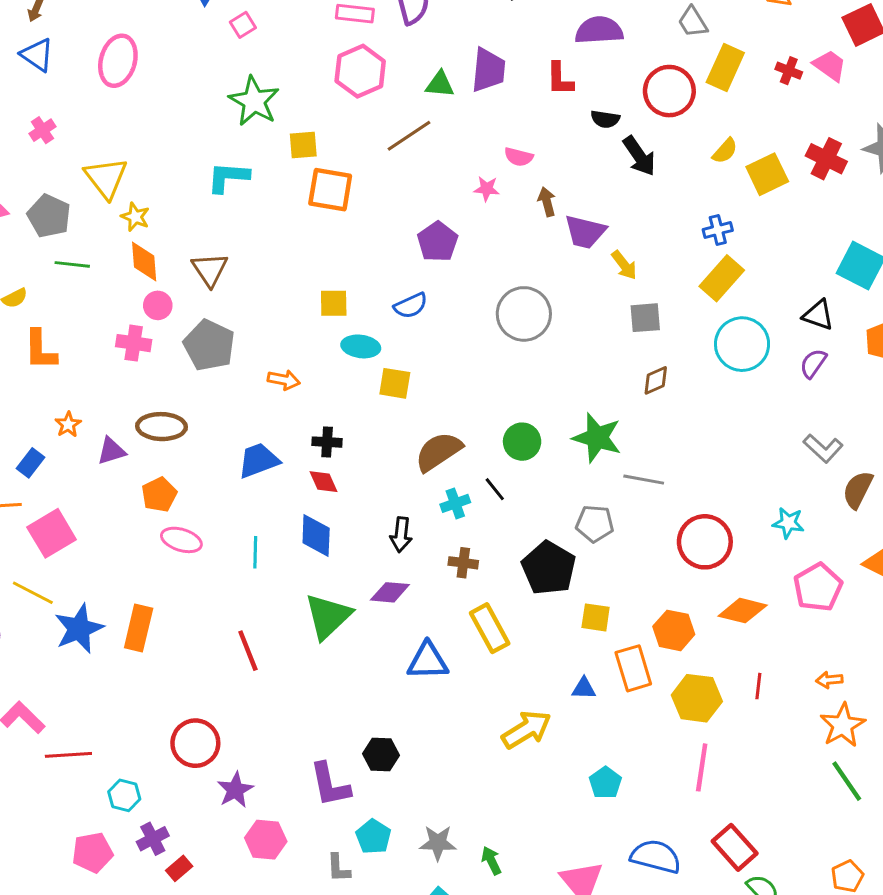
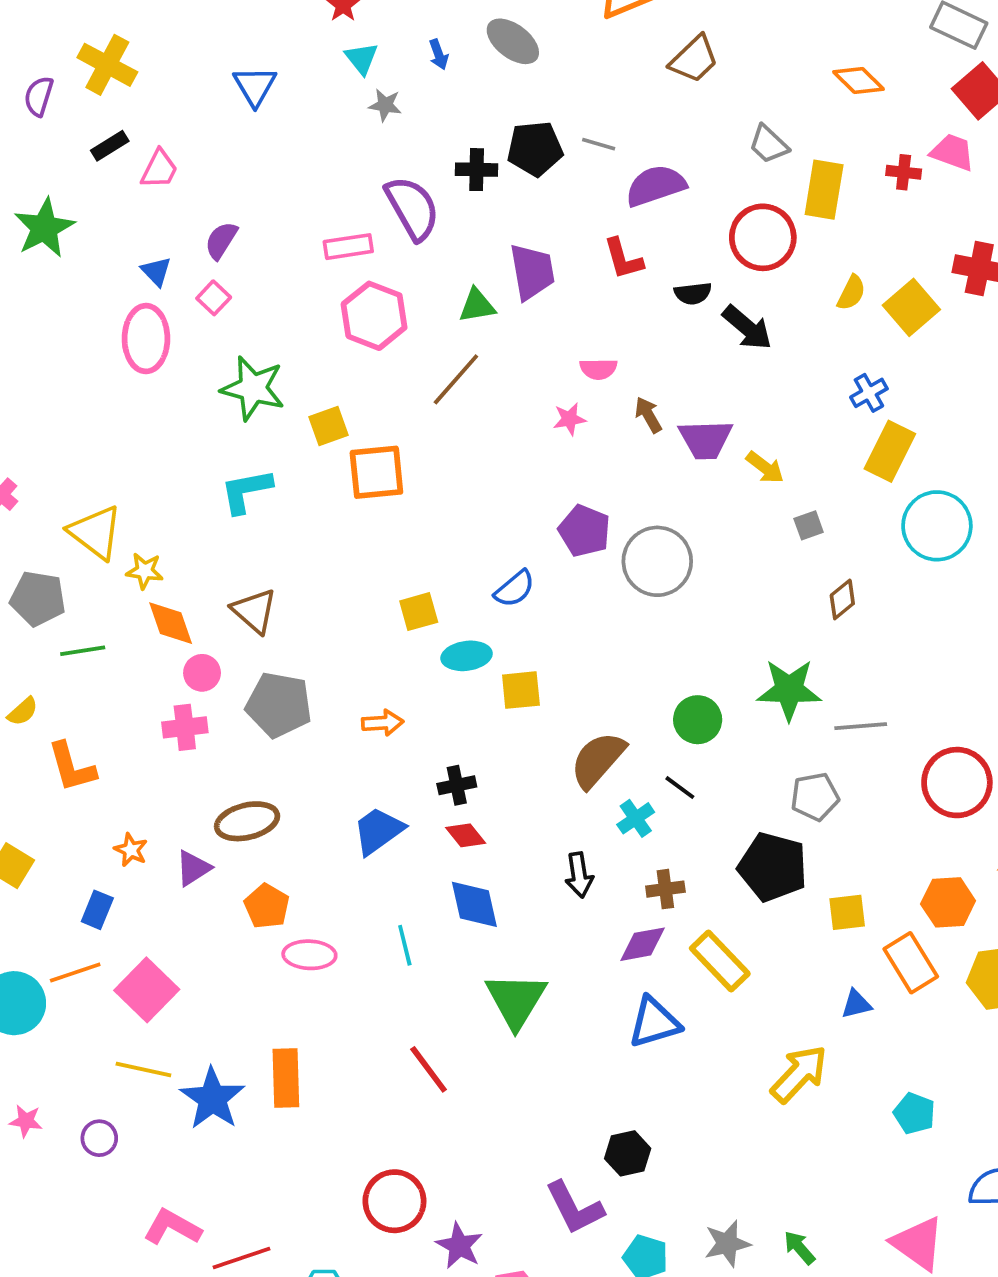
pink ellipse: (118, 61) -> (146, 339), moved
purple pentagon: (438, 242) -> (584, 531), moved
gray square: (645, 318) -> (809, 525), size x0.7
purple diamond: (390, 592) -> (643, 944), moved

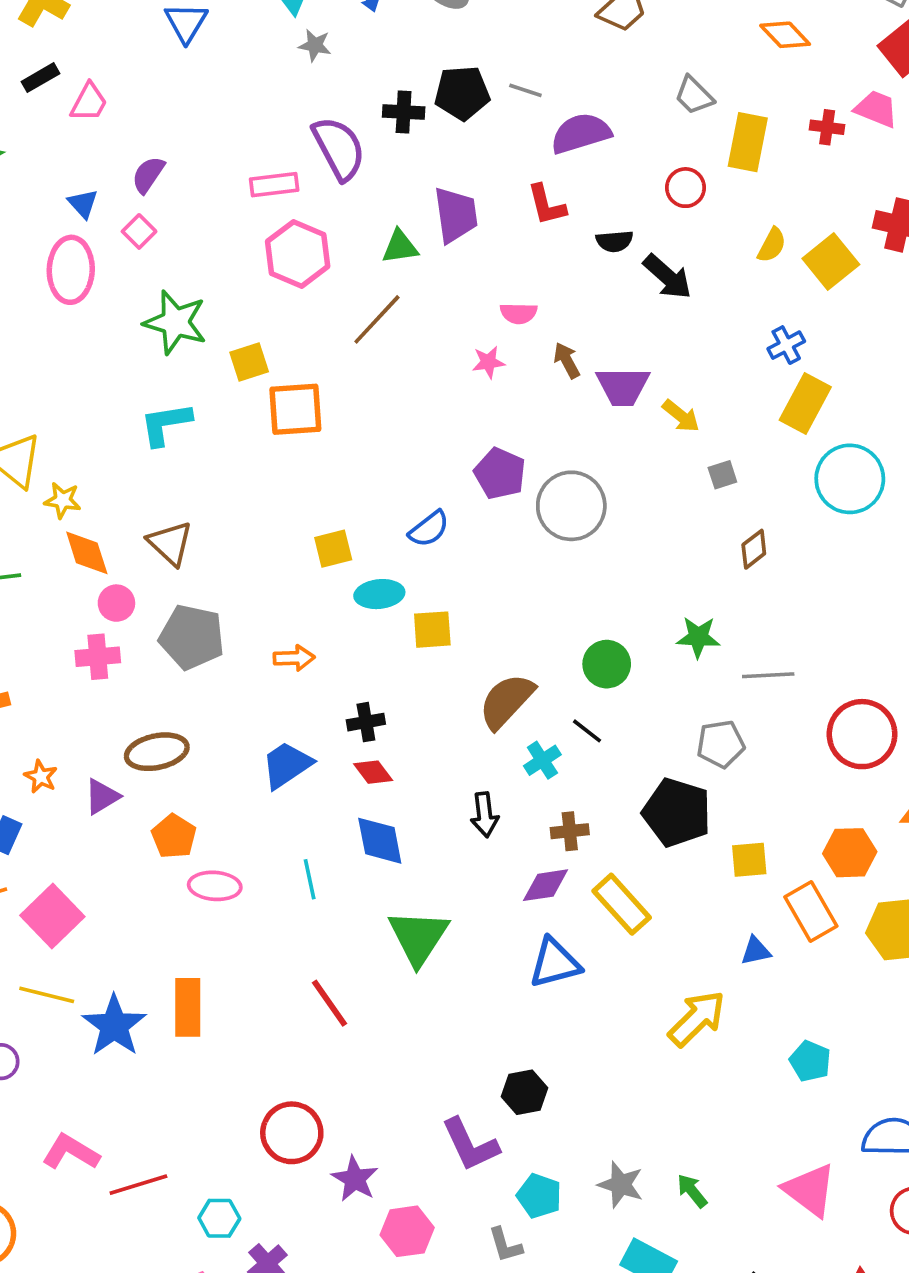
red circle: (763, 237) -> (686, 188), size x0.6
green star: (789, 690) -> (698, 637), size x0.7
gray star: (727, 1244) -> (621, 1185), turned 30

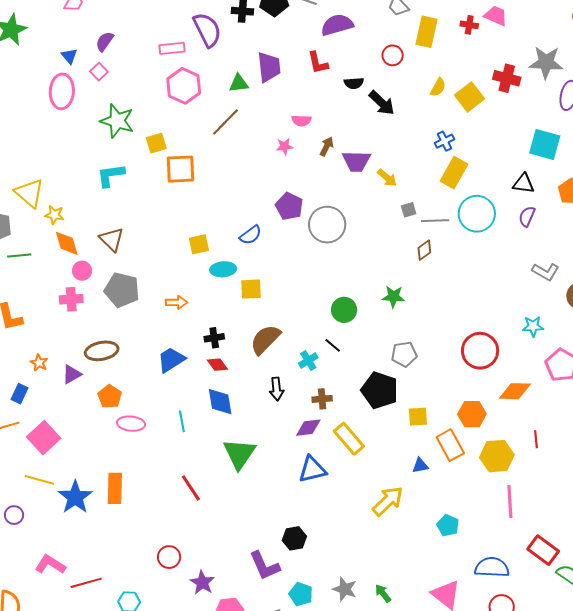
brown arrow: (567, 360) -> (327, 146), turned 54
gray line: (768, 675) -> (435, 221), moved
brown semicircle: (506, 701) -> (265, 339), moved
red circle: (292, 1133) -> (169, 557), size x0.7

